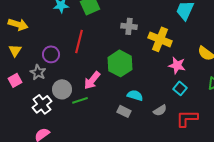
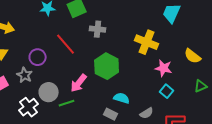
gray cross: (129, 26) -> (98, 29), moved
red line: (79, 41) -> (66, 44), turned -55

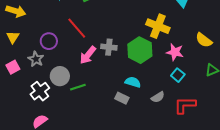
gray cross: (98, 29) -> (109, 47), moved
green hexagon: (107, 66) -> (140, 50), moved
pink arrow: (79, 83) -> (88, 55), moved

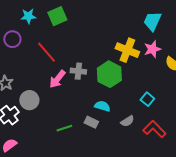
purple circle: (49, 41) -> (12, 39), moved
pink star: (175, 52) -> (152, 49), moved, turned -30
green line: (78, 87) -> (64, 128), moved
red L-shape: (185, 105) -> (154, 129), turned 45

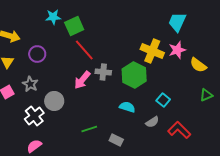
green square: (57, 16) -> (74, 26), moved
purple circle: (12, 39) -> (37, 54), moved
red line: (46, 52) -> (84, 50), moved
cyan square: (147, 99) -> (163, 100), moved
gray rectangle: (91, 122) -> (116, 140), moved

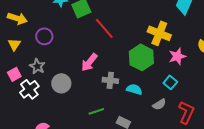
red line: (84, 50) -> (104, 28), moved
pink star: (177, 50) -> (177, 56), moved
gray cross: (103, 72) -> (110, 80), moved
white cross: (34, 116) -> (29, 89), moved
red L-shape: (179, 130) -> (186, 112), turned 70

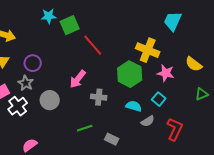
purple circle: (44, 36) -> (33, 63), moved
pink star: (177, 56) -> (166, 73), turned 30
cyan semicircle: (134, 89) -> (134, 106), moved

